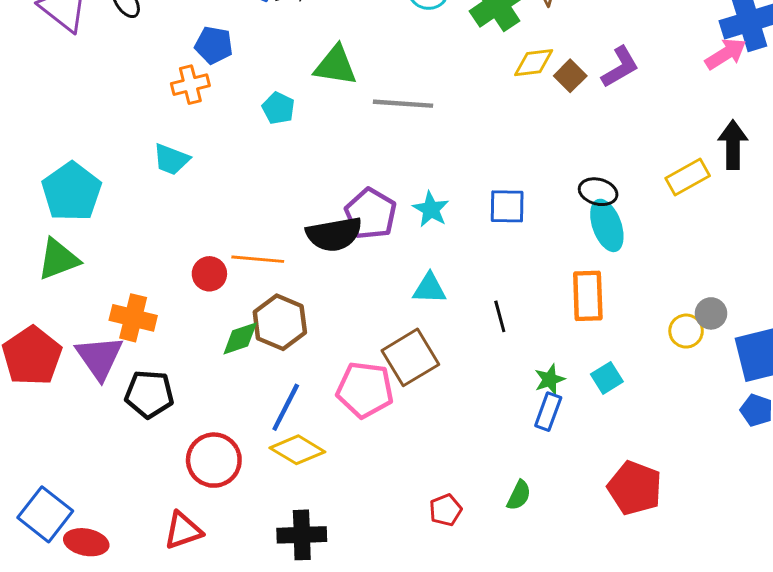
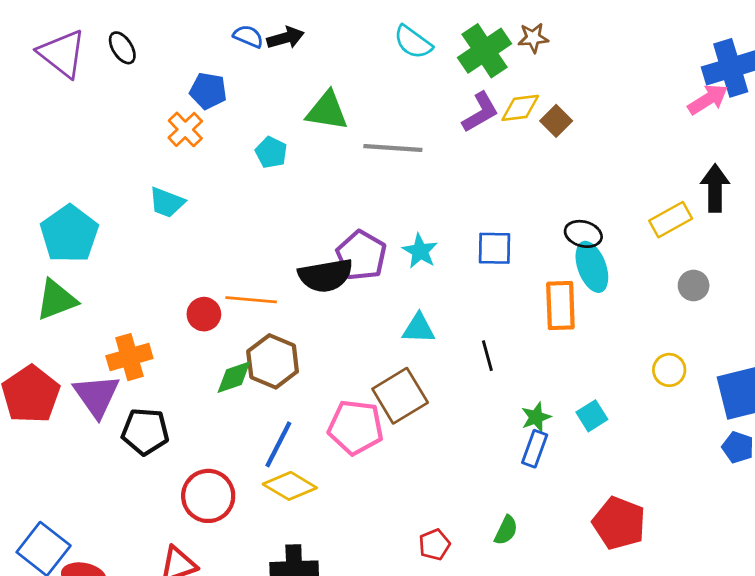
purple L-shape: (620, 67) -> (480, 112), moved
orange cross: (190, 85) -> (185, 129), turned -30
orange rectangle: (588, 296) -> (560, 306), moved
gray circle: (711, 313) -> (694, 285), moved
orange cross: (133, 318) -> (129, 357), turned -30

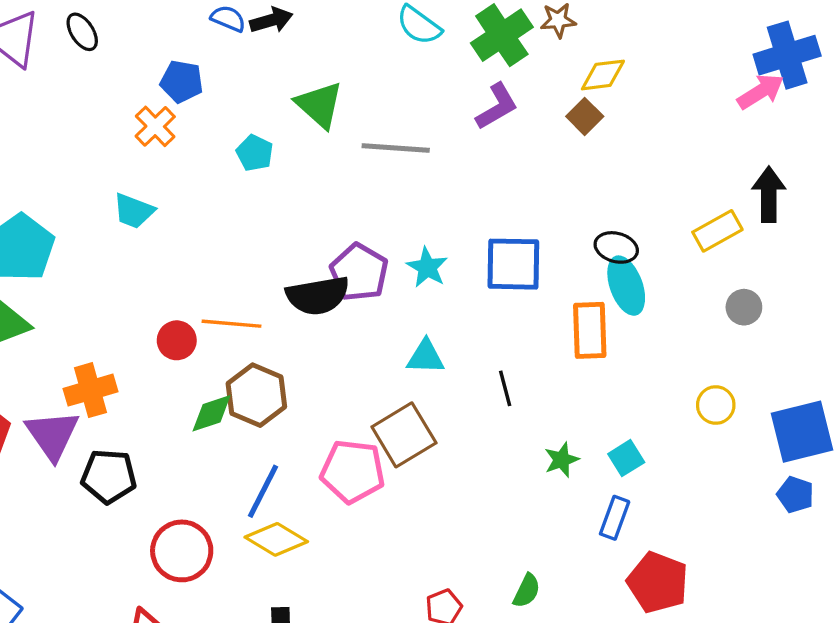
yellow diamond: (520, 108) -> (603, 75), moved
green triangle: (327, 111) -> (319, 105), turned 33
blue square: (495, 248) -> (513, 264), size x1.4
blue rectangle: (535, 449) -> (615, 518), moved

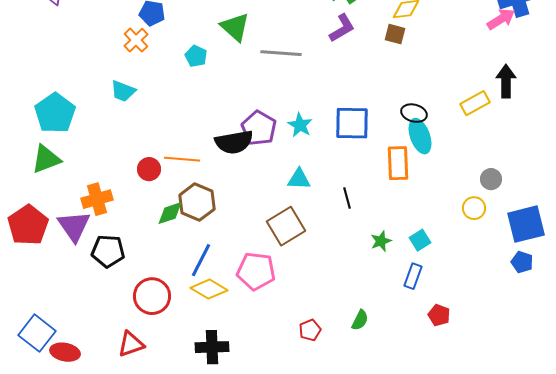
brown square: (585, 116) -> (395, 34), turned -30
gray circle: (744, 307) -> (491, 179), moved
pink pentagon: (353, 471) -> (256, 271), moved
red pentagon: (658, 582) -> (439, 315), size x0.6

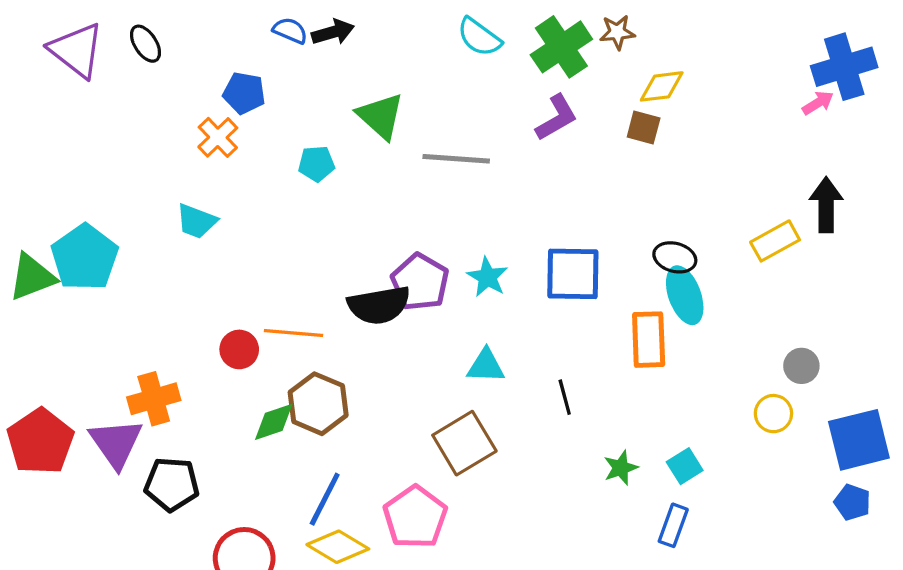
pink arrow: (501, 19) -> (818, 103), size x0.7
cyan pentagon: (196, 56) -> (316, 164), turned -30
green triangle: (46, 159) -> (32, 277), moved
pink pentagon: (256, 271) -> (415, 517), turned 30

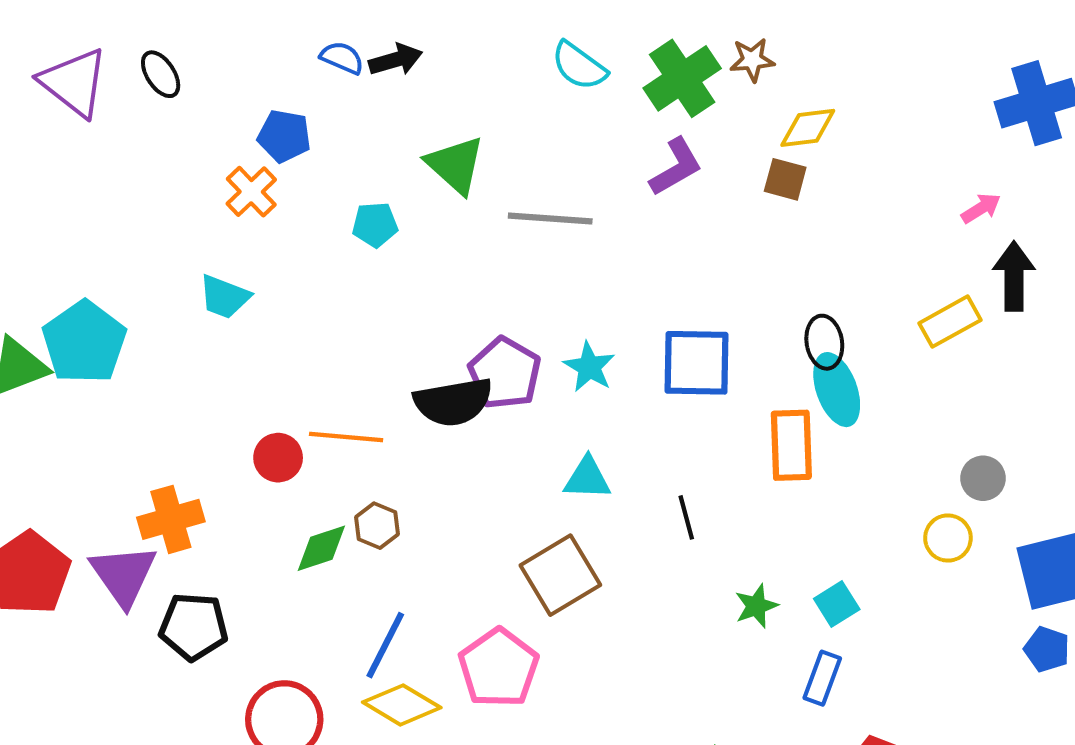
pink arrow: (818, 103) -> (981, 208), moved
black ellipse: (675, 257) -> (824, 342), turned 66
brown hexagon: (318, 404) -> (377, 526), size x0.6

